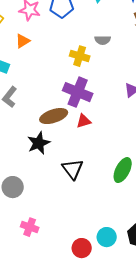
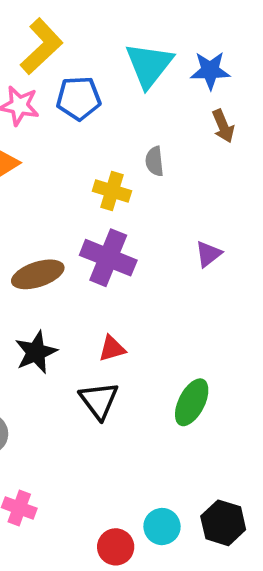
gray semicircle: (103, 40) -> (155, 161), turned 84
brown ellipse: (54, 116) -> (38, 274), moved
red triangle: (84, 121) -> (112, 349), moved

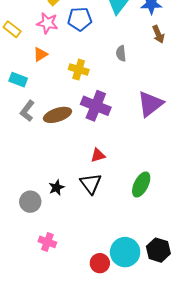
yellow cross: (112, 191) -> (79, 70), moved
purple triangle: (208, 254) -> (150, 104), size x1.8
black star: (36, 352) -> (56, 188), moved, size x0.7
cyan circle: (162, 527) -> (125, 252), size x1.5

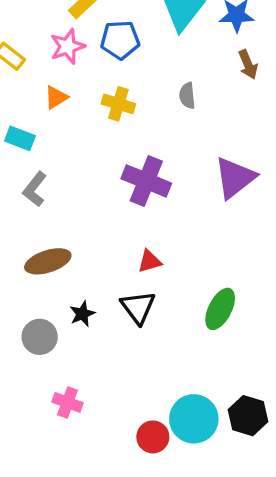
pink star: (47, 23) -> (68, 46), turned -30
yellow cross: (79, 70) -> (118, 104), moved
brown ellipse: (57, 115) -> (48, 261), moved

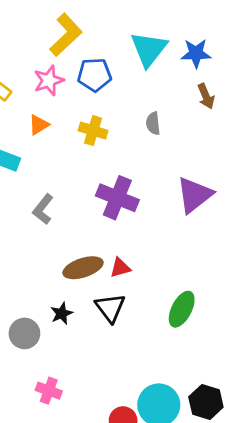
gray L-shape: (35, 189) -> (43, 209), moved
brown ellipse: (48, 261) -> (83, 268), moved

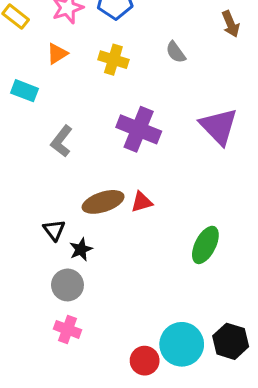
gray semicircle: (153, 123) -> (176, 52), turned -30
purple triangle: (195, 195) -> (219, 126), turned -36
black triangle: (110, 308) -> (54, 230), moved, size x0.7
gray circle: (24, 333) -> (67, 285), moved

